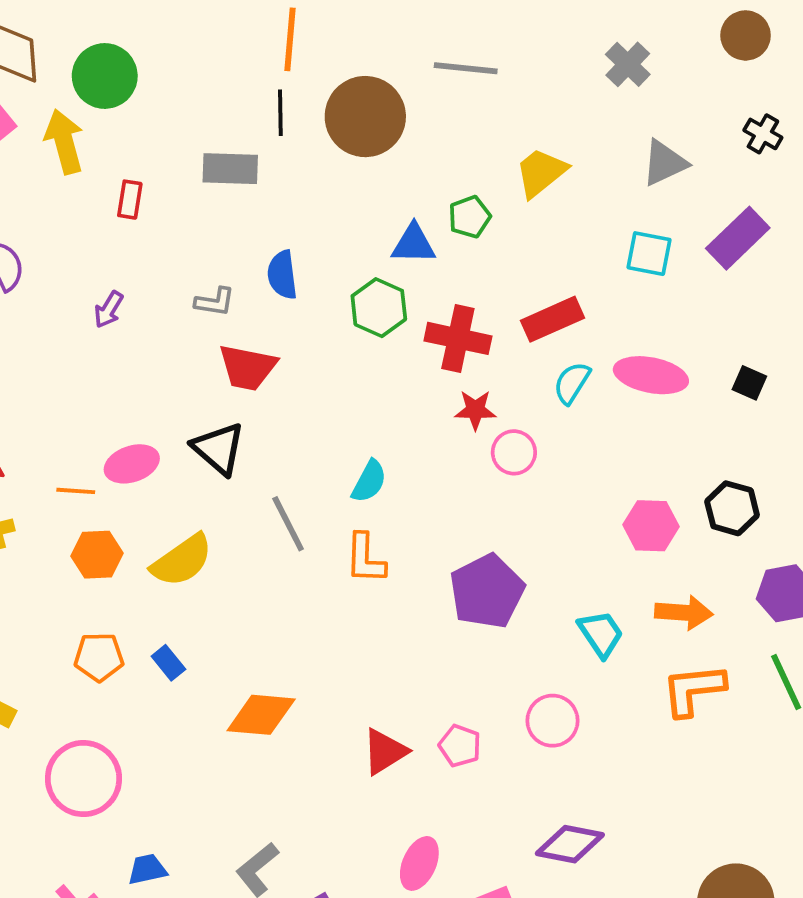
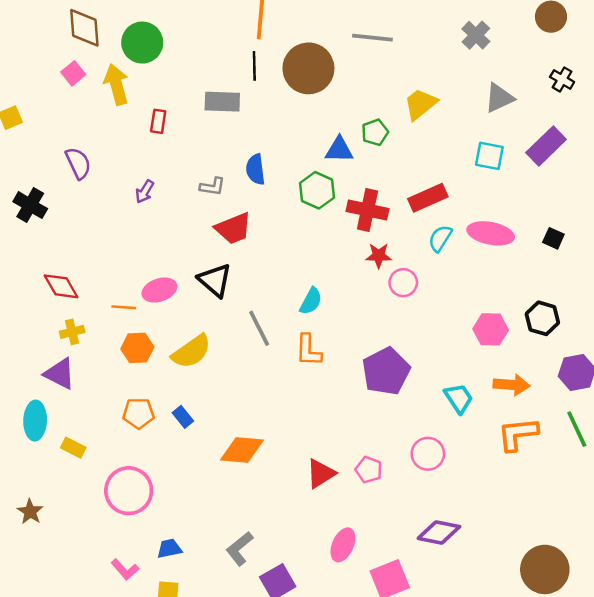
red trapezoid: (248, 367) -> (233, 228), turned -33

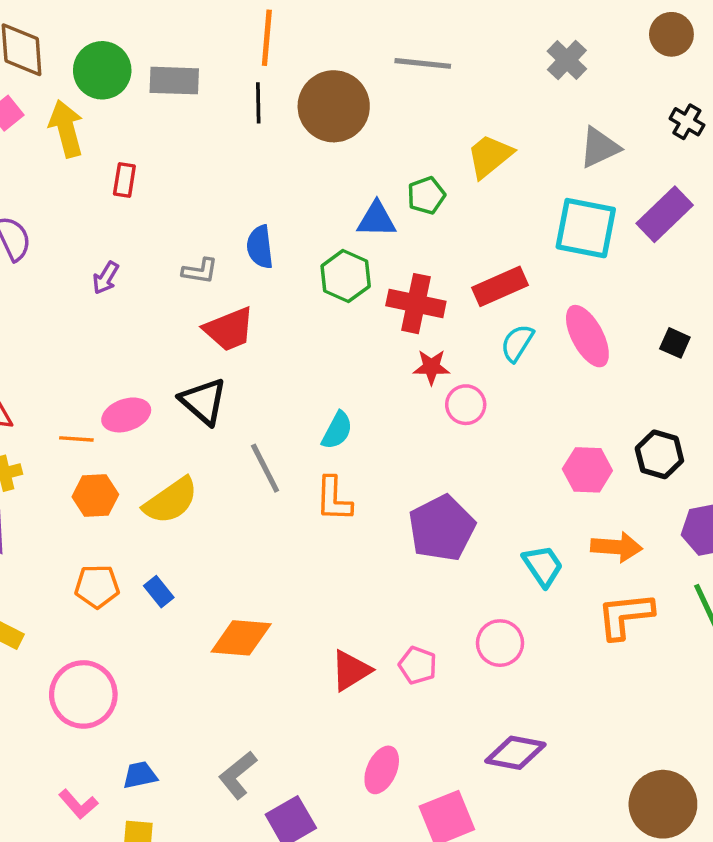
gray rectangle: (222, 102) -> (174, 81), moved
cyan square: (489, 156) -> (586, 228), size x1.5
pink ellipse: (491, 233) -> (587, 336), turned 51

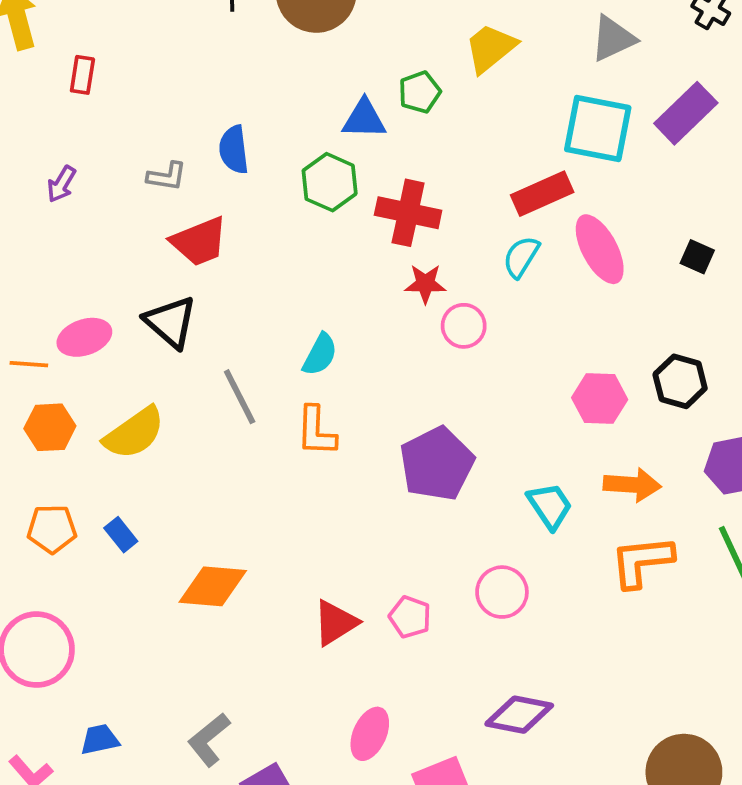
red rectangle: (500, 286) -> (542, 194), moved

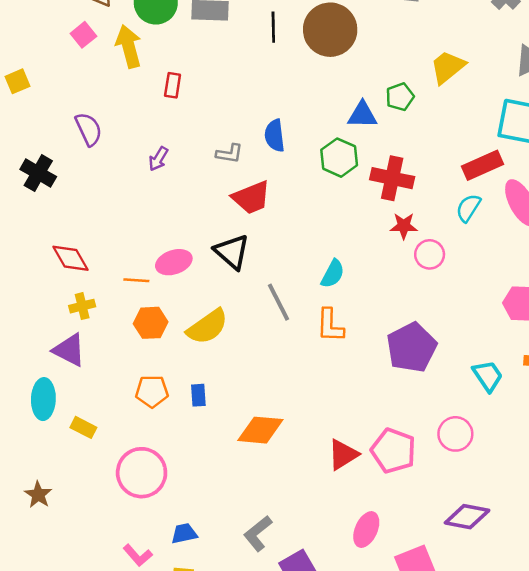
blue rectangle: (121, 535) -> (198, 395), turned 35
pink pentagon: (410, 617) -> (393, 451), size x1.6

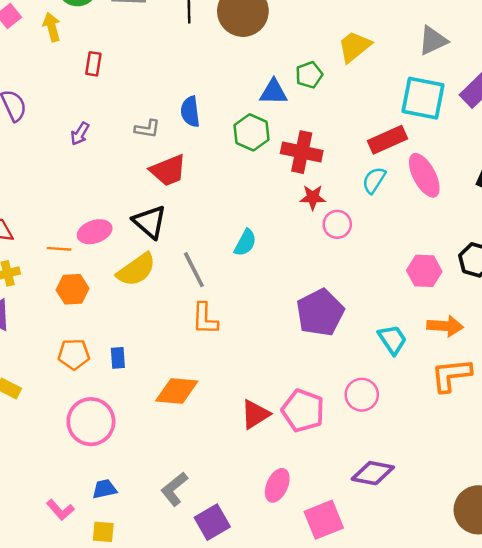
yellow arrow: (129, 46) -> (52, 27), size x0.7
orange L-shape: (330, 325) -> (205, 319), moved
yellow semicircle: (207, 327) -> (136, 270), moved
pink circle: (142, 473) -> (91, 422), moved

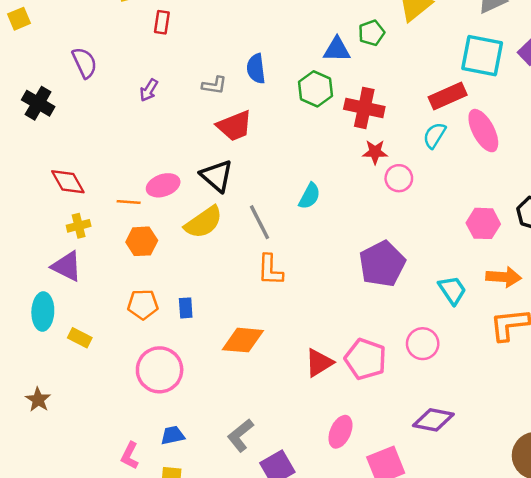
pink L-shape: (60, 510) -> (130, 456), turned 68

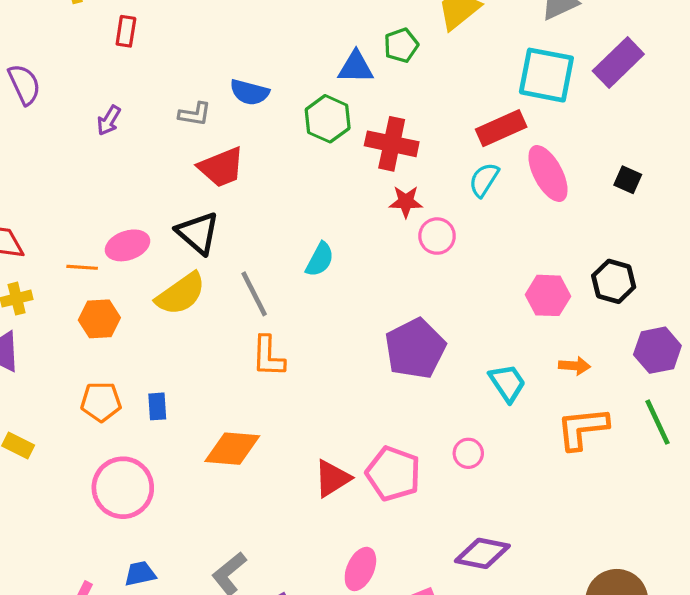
blue semicircle: (256, 69) -> (249, 92), turned -68
orange arrow: (504, 277) -> (575, 366), size x0.7
pink circle: (423, 344) -> (468, 453), size x0.7

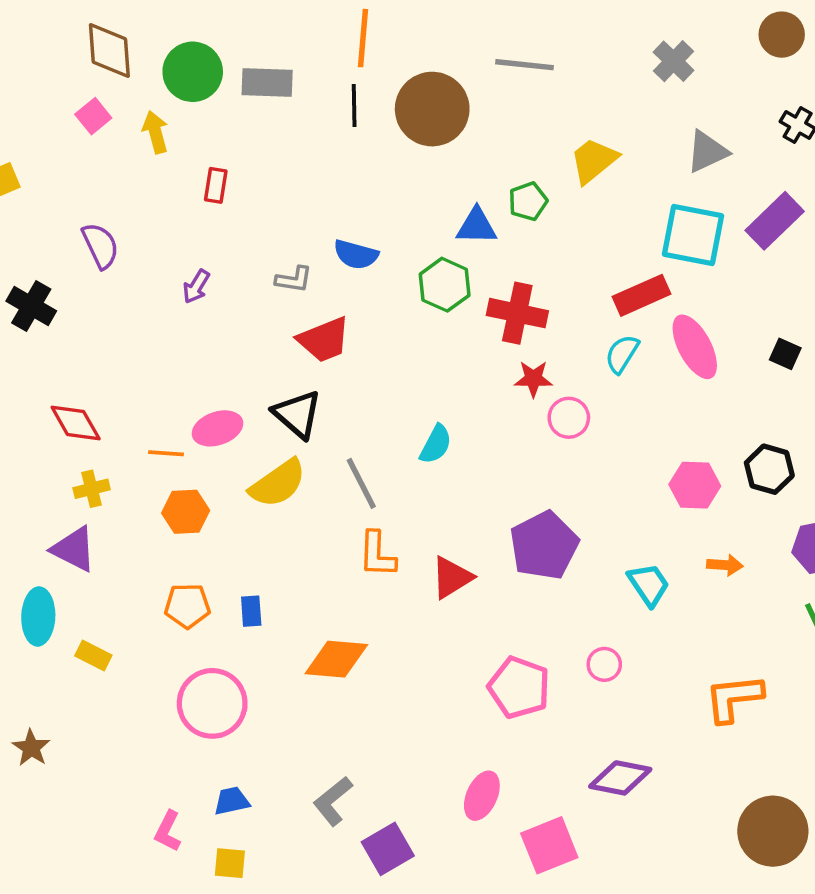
orange L-shape: (582, 428) -> (734, 698), moved
red triangle: (332, 478) -> (452, 577), moved

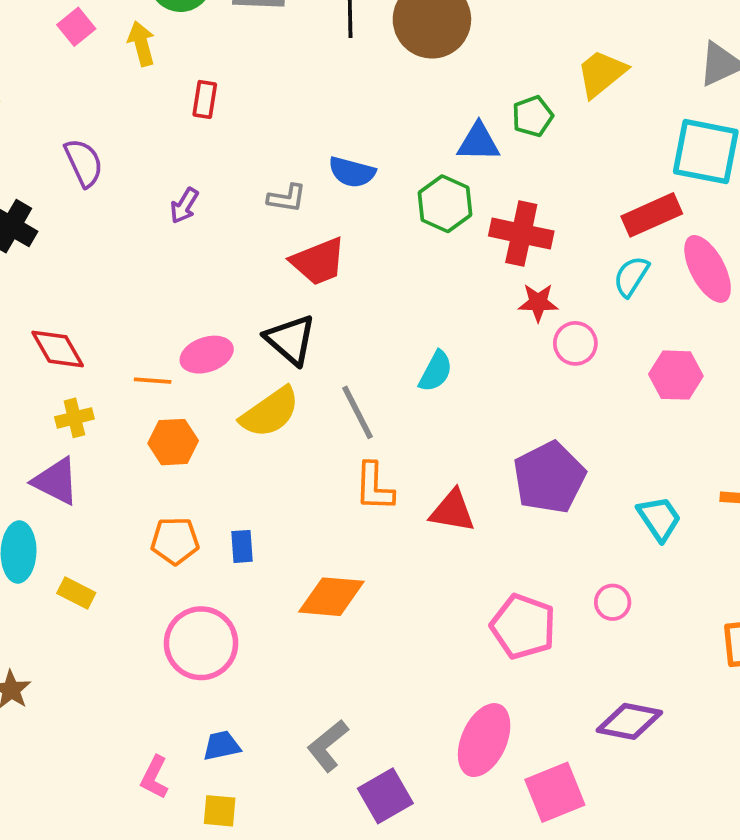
pink hexagon: (695, 485) -> (676, 375), moved
red triangle: (452, 577) -> (452, 511), turned 42
pink ellipse: (482, 796) -> (484, 740), size x1.4

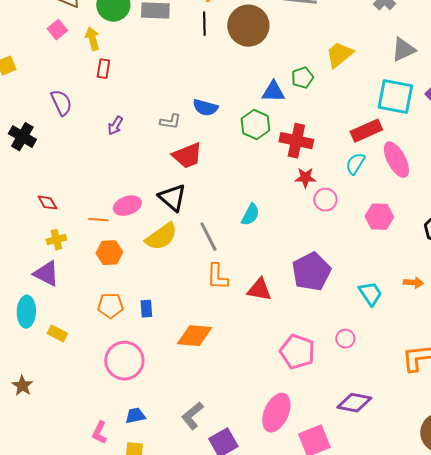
red rectangle: (205, 99) -> (103, 69), moved
red diamond: (58, 349) -> (47, 203), size x0.7

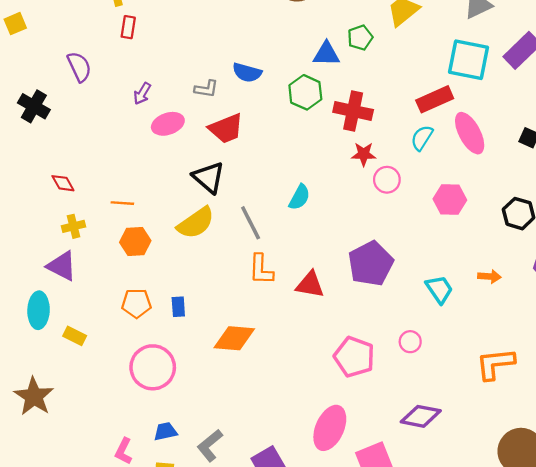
pink ellipse: (127, 206) -> (168, 124), moved
brown star: (22, 386) -> (34, 396), size x1.6
gray L-shape: (192, 416) -> (210, 445), moved

